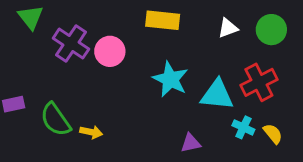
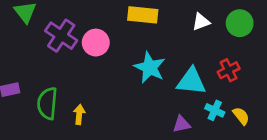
red cross: (259, 82) -> (229, 70), size x0.7
green semicircle: (55, 120) -> (47, 103), turned 40
yellow arrow: (91, 132) -> (79, 114), turned -96
purple triangle: (191, 143) -> (182, 124), moved

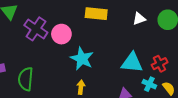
cyan star: (150, 67) -> (82, 59), moved
red cross: (229, 70) -> (160, 64), moved
yellow arrow: (79, 114) -> (81, 87), moved

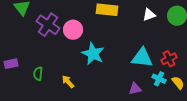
green semicircle: (26, 79) -> (38, 74), size x0.6
yellow arrow: (81, 87) -> (68, 82), moved, turned -48

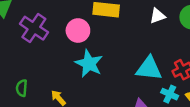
pink circle: (73, 30) -> (78, 31), moved

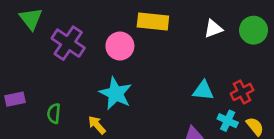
cyan star: (89, 64) -> (116, 93), moved
cyan triangle: (149, 68) -> (203, 91), size x0.7

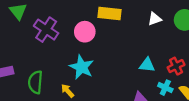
green semicircle: (54, 113) -> (35, 82), size x1.5

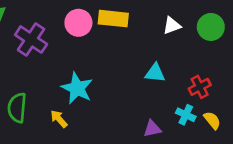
pink circle: (85, 32) -> (78, 23), moved
cyan triangle: (147, 65) -> (155, 73), moved

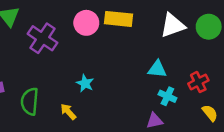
white triangle: (172, 26) -> (173, 25), size x1.5
cyan star: (77, 88) -> (85, 83), size x0.6
cyan cross: (186, 115) -> (167, 96), moved

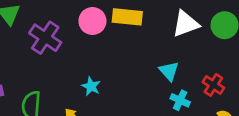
cyan triangle: (157, 69) -> (169, 71), turned 42
red cross: (198, 82) -> (213, 85), turned -30

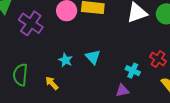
cyan triangle: (169, 71) -> (93, 57), moved

